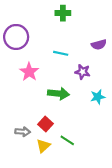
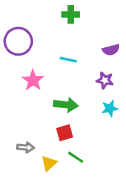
purple star: (82, 72) -> (105, 80), moved
red square: (45, 124) -> (65, 133), moved, turned 32

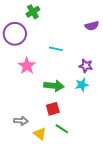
green cross: (71, 14) -> (33, 12), moved, turned -32
purple semicircle: (111, 50) -> (92, 26), moved
cyan star: (110, 108) -> (82, 85), moved
yellow triangle: (49, 163) -> (40, 134), turned -40

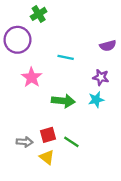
purple semicircle: (92, 26) -> (108, 46), moved
red square: (53, 109) -> (48, 135), moved
green line: (62, 129) -> (71, 142), moved

